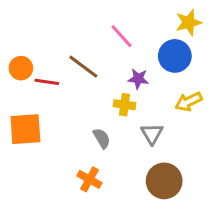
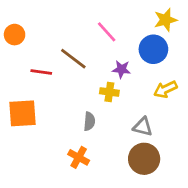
orange circle: (21, 68) -> (15, 35), moved
gray triangle: (152, 134) -> (143, 127), moved, turned -45
gray semicircle: (102, 138) -> (89, 121), turned 36

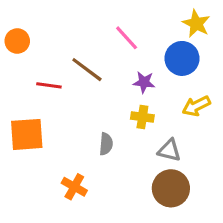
yellow star: (165, 20) -> (196, 24), turned -30
yellow cross: (109, 92) -> (142, 117), moved
orange cross: (79, 157) -> (74, 187), moved

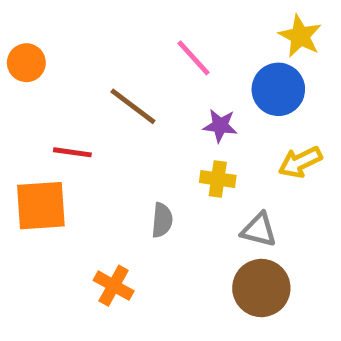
red line: (49, 85) -> (72, 152), moved

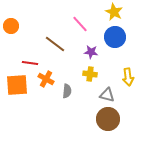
yellow star: (300, 36) -> (114, 12), moved
yellow arrow: (300, 162) -> (128, 77), moved, turned -72
orange cross: (114, 286) -> (46, 79), moved

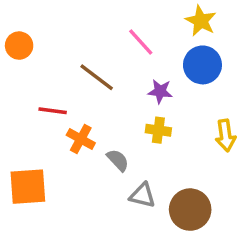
orange square: (17, 85) -> (28, 187), moved
gray semicircle: (67, 91) -> (118, 160), turned -48
gray triangle: (107, 95) -> (143, 195), moved

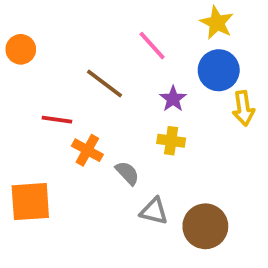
purple star: (160, 91) -> (173, 99), turned 30
yellow arrow: (225, 135) -> (243, 108), moved

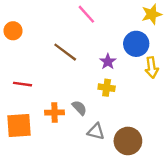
yellow star: (217, 23) -> (152, 14), moved, turned 30
pink line: (152, 46) -> (86, 14), moved
red line: (57, 120) -> (22, 84), moved
orange cross: (87, 150) -> (54, 113), moved, turned -30

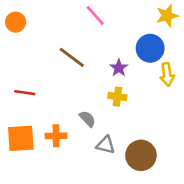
orange circle: (13, 31) -> (16, 22), moved
orange cross: (54, 113) -> (56, 136), moved

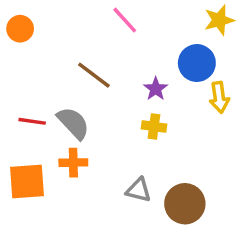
gray semicircle: (87, 119) -> (73, 123), moved, size x1.5
orange cross: (56, 136) -> (73, 163), moved

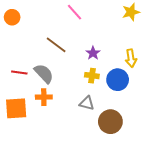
blue circle: (197, 63) -> (118, 80), moved
gray triangle: (139, 190) -> (87, 103), moved

